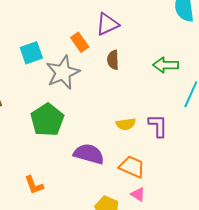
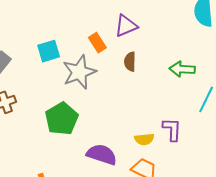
yellow semicircle: (126, 124) -> (144, 139), moved

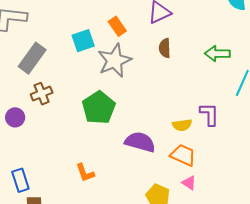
orange rectangle: (97, 43) -> (117, 26), moved

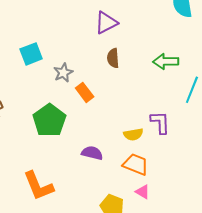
orange rectangle: (117, 26) -> (85, 92), moved
gray star: (115, 61) -> (63, 73), size x0.6
purple semicircle: (140, 142) -> (92, 153), size x0.7
orange L-shape: (85, 173) -> (38, 186), size x1.6

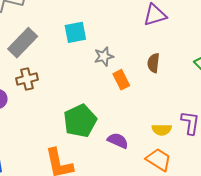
brown semicircle: (113, 58) -> (153, 63), moved
green pentagon: (49, 120) -> (80, 121), moved

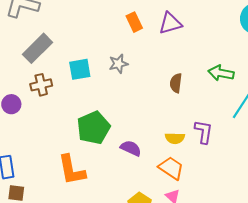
cyan square: (75, 32) -> (80, 69), moved
brown semicircle: (153, 63) -> (176, 83), moved
orange rectangle: (121, 80) -> (134, 22), moved

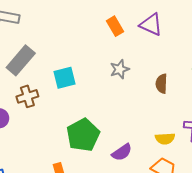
purple triangle: (170, 23) -> (151, 25), turned 45
gray star: (118, 64) -> (120, 69), moved
purple semicircle: (131, 148) -> (122, 152), turned 125

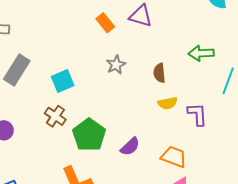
brown cross: (27, 96) -> (55, 116), moved, turned -30
yellow semicircle: (165, 139) -> (168, 103), moved

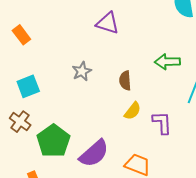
orange rectangle: (105, 23) -> (21, 35), moved
yellow semicircle: (168, 103) -> (133, 111), turned -42
purple semicircle: (130, 147) -> (94, 153), size x1.5

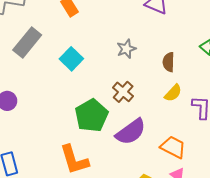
cyan square: (28, 86) -> (71, 59), turned -30
brown cross: (20, 122) -> (123, 92), moved

